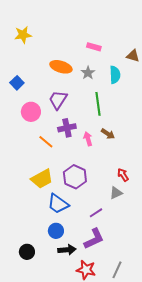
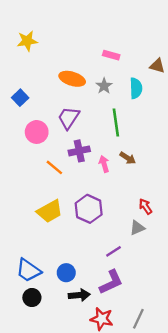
blue trapezoid: (58, 204) -> (28, 270), moved

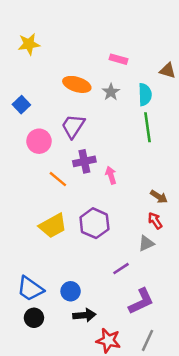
green line: (116, 123) -> (147, 127), moved
brown arrow: (128, 158) -> (159, 197), moved
purple L-shape: (111, 282) -> (141, 301), moved

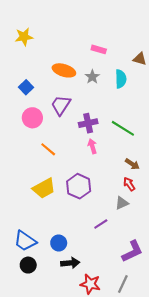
blue square: (21, 105) -> (26, 87), moved
green line: (147, 127) -> (123, 128), moved, turned -50
purple cross: (84, 161) -> (88, 123), moved
purple L-shape: (141, 301) -> (132, 251), moved

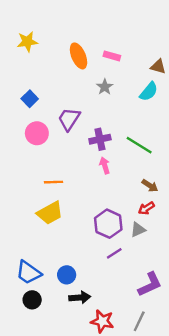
orange ellipse: (64, 70) -> (79, 56), moved, turned 50
cyan semicircle: (121, 79) -> (149, 92), moved, turned 42
orange line: (48, 149) -> (54, 182), moved, turned -42
red arrow: (129, 184) -> (146, 208), turned -88
purple hexagon: (79, 186) -> (108, 224), moved

